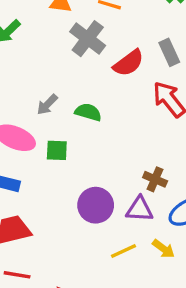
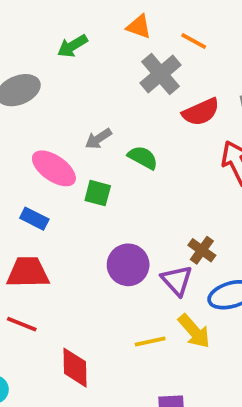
purple triangle: (140, 209) -> (177, 280), turned 32
yellow arrow: (163, 249) -> (194, 331), size x1.4
yellow line: (124, 251) -> (150, 341), moved

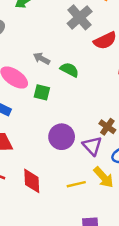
gray arrow: (98, 139) -> (42, 58), turned 63
red diamond: (75, 368) -> (32, 181), moved

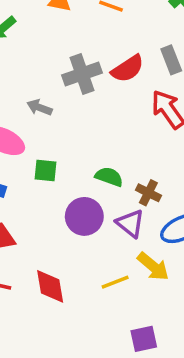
gray cross: (80, 17) -> (82, 74), moved, turned 30
green semicircle: (69, 70) -> (109, 177), moved
green square: (42, 92) -> (45, 171), moved

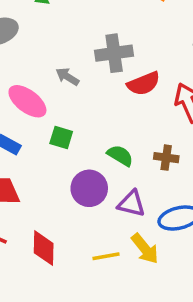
red semicircle: (128, 69) -> (144, 84), moved
brown cross: (148, 193) -> (166, 158), moved, turned -30
purple triangle: (130, 223) -> (131, 204), turned -36

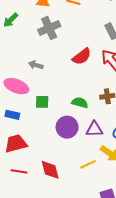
gray cross: (114, 53) -> (49, 28), moved

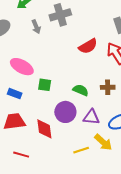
gray arrow: (36, 65) -> (36, 27), moved, turned -136
red diamond: (50, 170) -> (44, 129), moved
red line: (19, 171) -> (21, 155), moved

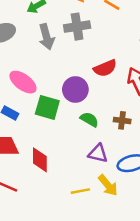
gray arrow: (36, 27) -> (46, 37), size x1.5
green square: (45, 85) -> (47, 107), size x1.5
purple circle: (65, 112) -> (75, 90), moved

